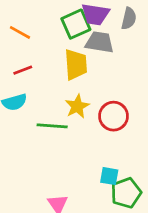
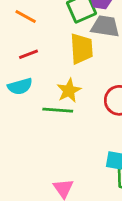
yellow star: (77, 106) -> (69, 91), moved

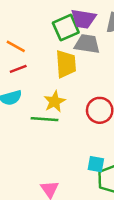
orange line: (26, 16) -> (16, 46), moved

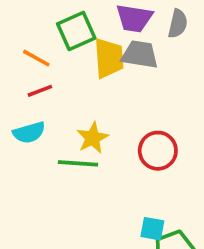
green square: (66, 28) -> (76, 31), moved
yellow trapezoid: (66, 64) -> (109, 58), moved

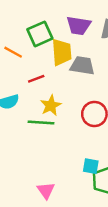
gray trapezoid: (140, 54) -> (82, 65), moved
red line: (40, 91) -> (36, 79), moved

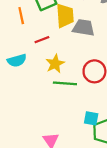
orange line: (13, 52) -> (21, 16), turned 49
green line: (41, 122) -> (65, 83), moved

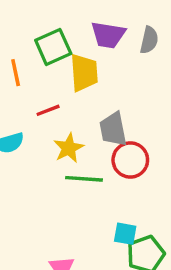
gray trapezoid: (84, 28) -> (113, 129), moved, turned -110

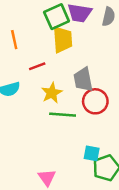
green square: (53, 47) -> (57, 17), moved

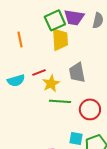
red line: (37, 66) -> (39, 72), moved
red circle: (95, 101) -> (90, 109), moved
cyan square: (92, 153) -> (76, 138), moved

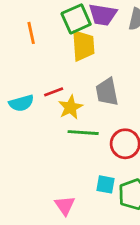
orange line: (20, 39) -> (31, 33), moved

